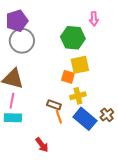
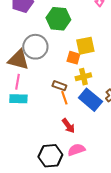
green hexagon: (73, 38) -> (58, 19), moved
gray circle: (22, 41) -> (35, 47), moved
red arrow: (42, 145) -> (68, 126), moved

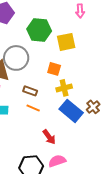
yellow square: (85, 46) -> (66, 42), moved
brown rectangle: (59, 86) -> (30, 91), moved
orange line: (64, 98) -> (33, 108), moved, turned -48

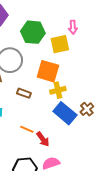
pink arrow: (80, 11) -> (73, 27), moved
orange square: (54, 69) -> (48, 71), size x1.6
orange line: (33, 108) -> (27, 129), moved

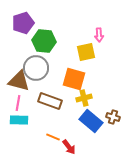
green hexagon: (33, 32) -> (44, 41), moved
brown rectangle: (24, 93) -> (50, 101), size x1.6
brown cross: (87, 109) -> (113, 117), turned -32

